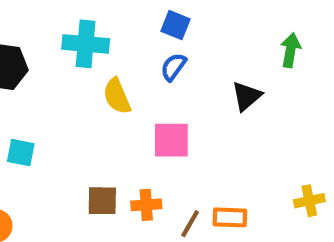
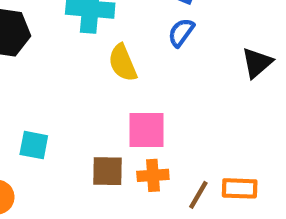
pink square: (171, 140) -> (146, 130), moved
cyan square: (21, 153) -> (34, 145), moved

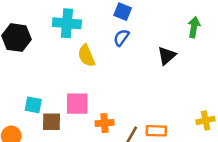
pink square: (146, 130) -> (77, 104), moved
brown square: (107, 171) -> (51, 122), moved

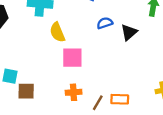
blue semicircle: (121, 38) -> (105, 23), moved, turned 35
pink square: (77, 104) -> (72, 58), moved

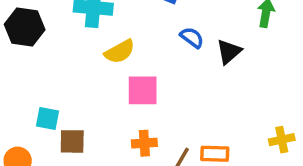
blue semicircle: (105, 23) -> (192, 38), turned 56
yellow semicircle: (57, 32) -> (120, 52), turned -96

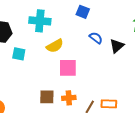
cyan square: (48, 119) -> (19, 54), moved
brown square: (72, 141) -> (47, 97), moved

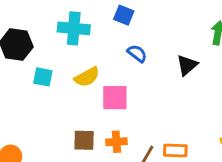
blue square: (83, 12) -> (124, 15), moved
blue semicircle: (96, 38) -> (137, 53), moved
yellow semicircle: (55, 46) -> (87, 77), moved

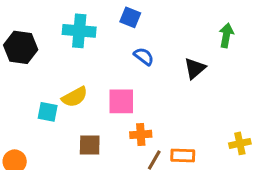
cyan square: (43, 77) -> (48, 112), moved
yellow semicircle: (87, 77) -> (75, 97), moved
orange cross: (116, 142) -> (141, 134), moved

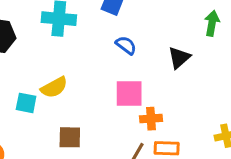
pink square: (121, 101) -> (129, 94), moved
orange cross: (141, 134) -> (151, 119), moved

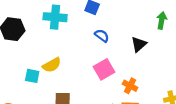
pink square: (129, 94) -> (104, 69), turned -30
orange cross: (151, 119) -> (130, 86), moved, turned 32

